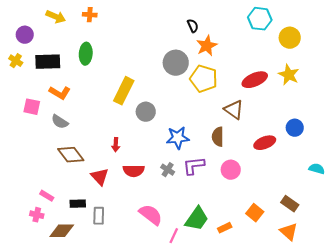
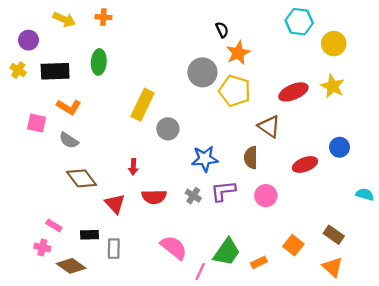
brown diamond: (62, 231) -> (71, 266), turned 35

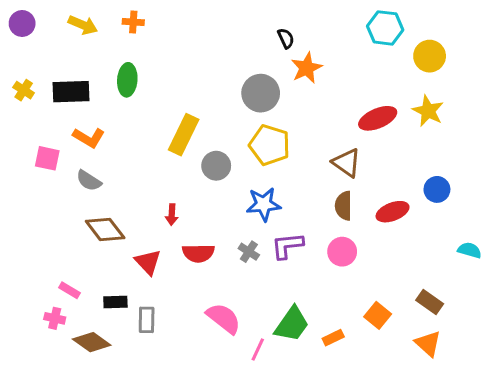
purple circle: (29, 40) -> (22, 23), moved
yellow pentagon: (235, 91) -> (270, 145), moved
brown semicircle: (251, 158) -> (344, 206), moved

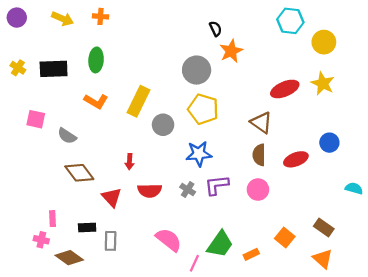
orange L-shape: (89, 138) -> (96, 101), moved
pink rectangle: (70, 290) -> (52, 219), turned 56

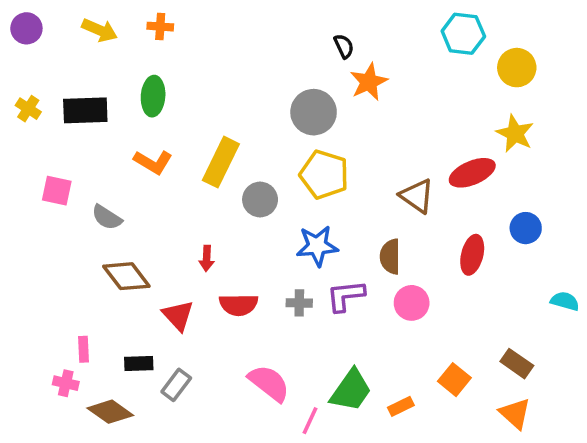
red ellipse: (285, 89) -> (472, 173), moved
brown semicircle: (259, 155) -> (390, 257), moved
red ellipse: (296, 159) -> (472, 255), turned -55
gray cross: (188, 189) -> (299, 303), turned -32
gray rectangle: (111, 241) -> (176, 385), turned 36

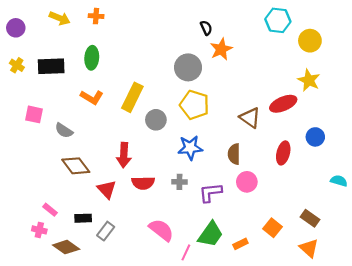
purple circle: (26, 28) -> (16, 28), moved
red arrow: (207, 258) -> (124, 155), size x1.6
purple L-shape: (346, 296) -> (210, 193), moved
pink rectangle: (84, 349) -> (50, 210), turned -48

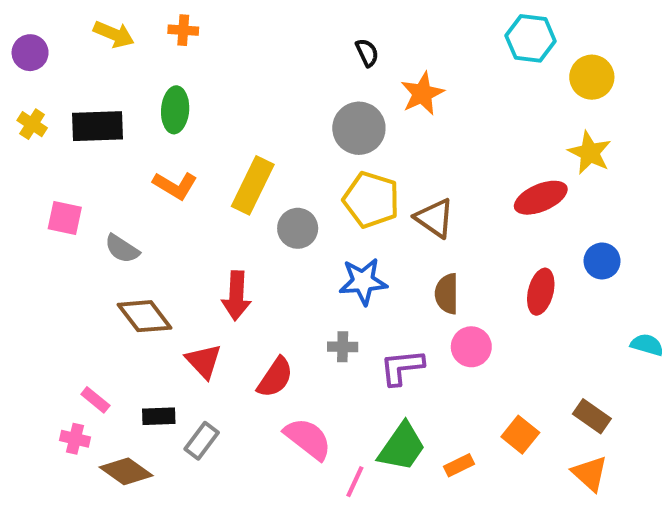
black semicircle: (206, 28) -> (367, 53), moved
brown triangle: (250, 118) -> (435, 218), moved
red semicircle: (143, 183) -> (275, 377), moved, turned -55

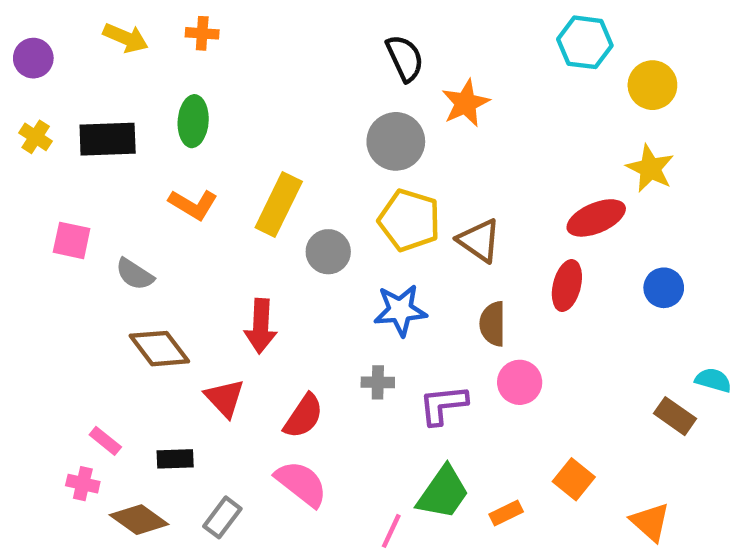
black semicircle: (367, 53) -> (405, 58), size x1.5
red ellipse: (541, 292) -> (567, 286), moved
brown rectangle: (592, 416) -> (675, 416), moved
pink semicircle: (308, 439) -> (301, 484), moved
gray rectangle: (202, 441) -> (222, 517), moved

